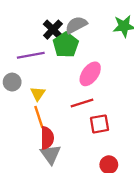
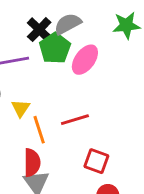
pink ellipse: (90, 74) -> (85, 60), moved
orange line: (39, 117) -> (39, 130), moved
red square: (99, 124) -> (96, 161), moved, turned 30

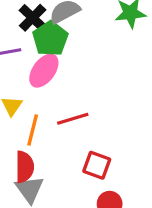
pink ellipse: (85, 60) -> (44, 71), moved
orange line: (39, 130) -> (33, 130), turned 32

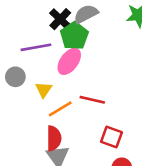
red line: (73, 119) -> (92, 100), turned 30
orange line: (33, 130) -> (60, 109), turned 45

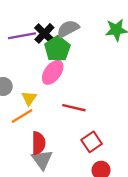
purple line: (36, 47) -> (22, 36), moved
orange line: (60, 109) -> (22, 116), moved
red square: (111, 137) -> (92, 142), turned 36

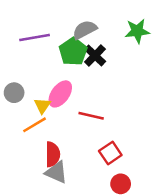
black cross: (44, 33) -> (95, 55), moved
pink ellipse: (53, 72) -> (60, 94), moved
gray triangle: (42, 160) -> (56, 172), turned -30

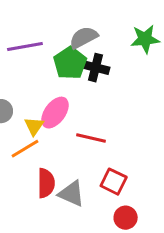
black cross: (95, 55) -> (96, 68), turned -30
red square: (110, 153) -> (114, 182), turned -30
gray triangle: (56, 172) -> (72, 194), moved

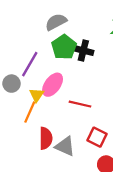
gray semicircle: (84, 38) -> (56, 22), moved
purple line: (25, 47) -> (30, 64), moved, turned -50
orange line: (25, 149) -> (30, 112), turned -35

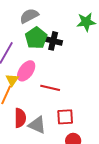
red square: (97, 137) -> (65, 117), turned -30

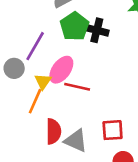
red line: (50, 88) -> (77, 87), moved

